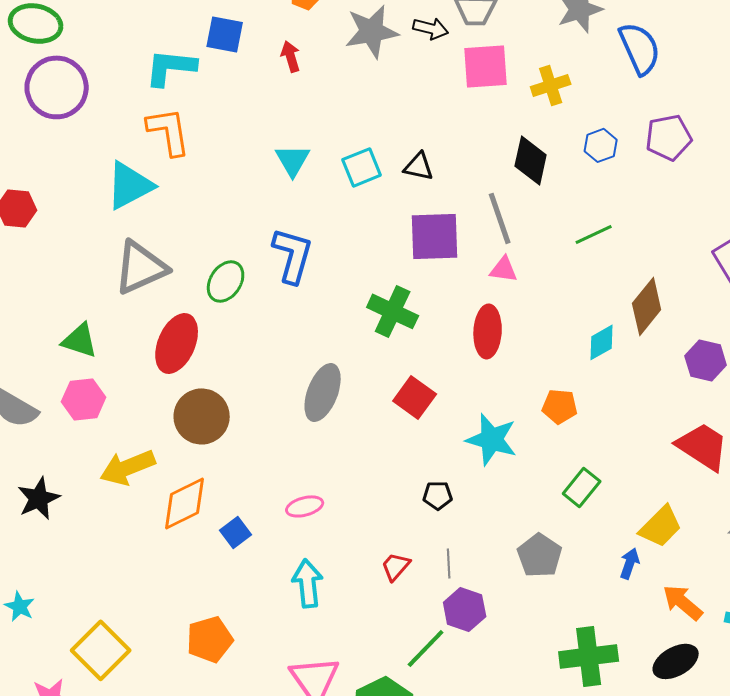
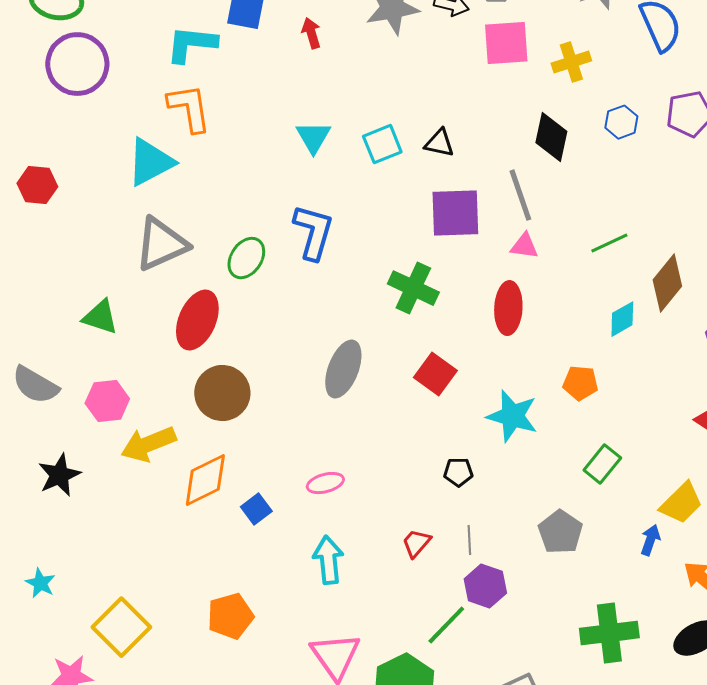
green line: (594, 234) -> (609, 243), moved
pink hexagon: (84, 399) -> (107, 401), moved

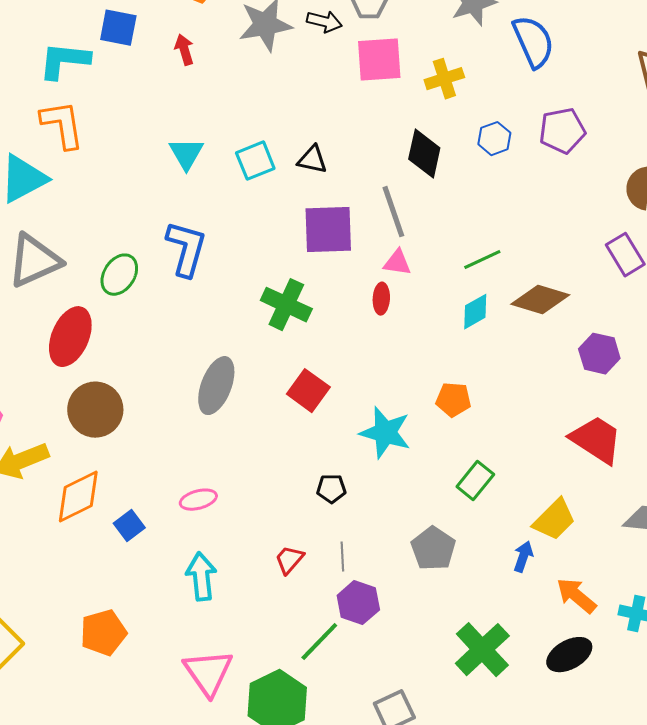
brown diamond: (667, 283) -> (540, 300), turned 68
red ellipse: (508, 308) -> (381, 299), moved, size x0.6
cyan diamond: (622, 319) -> (475, 312), moved
green cross: (609, 633) -> (482, 650), turned -36

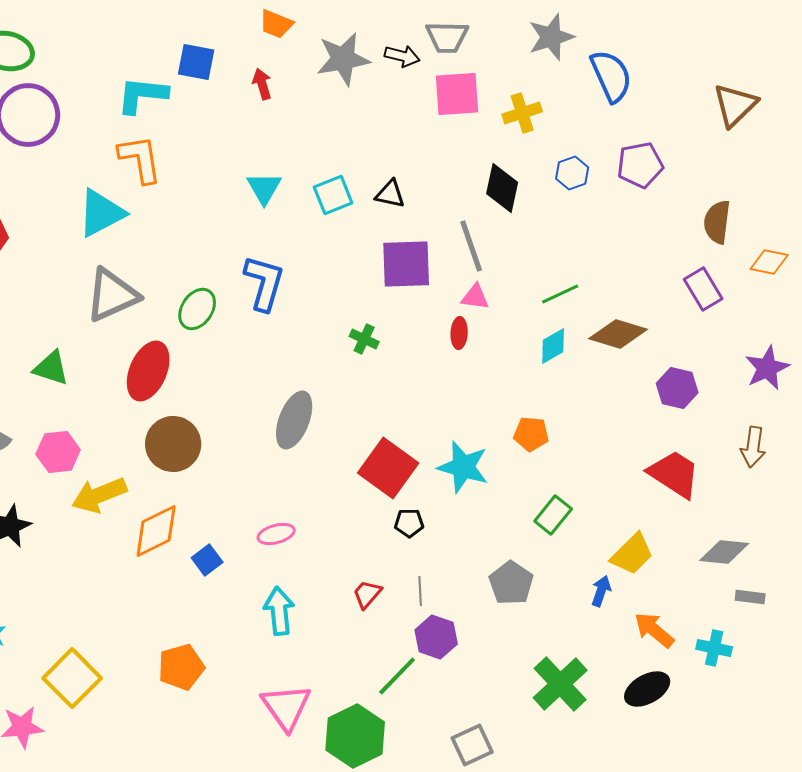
green cross: (286, 305) -> (364, 339), size x0.6
red square: (308, 391) -> (388, 468), moved, size x1.4

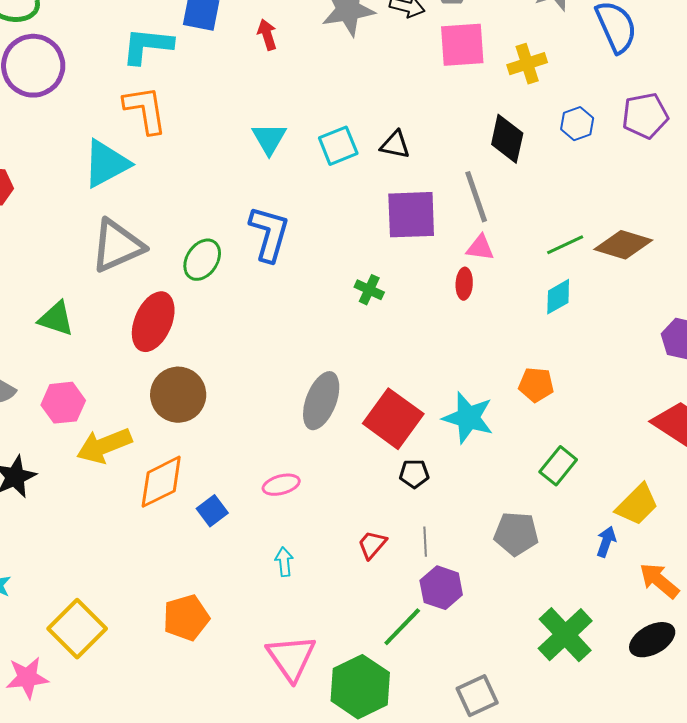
brown diamond: (618, 334) -> (623, 245), moved
gray ellipse: (294, 420) -> (321, 401), moved
gray pentagon: (511, 583) -> (516, 534), turned -30
cyan arrow: (279, 611) -> (284, 562), size x0.6

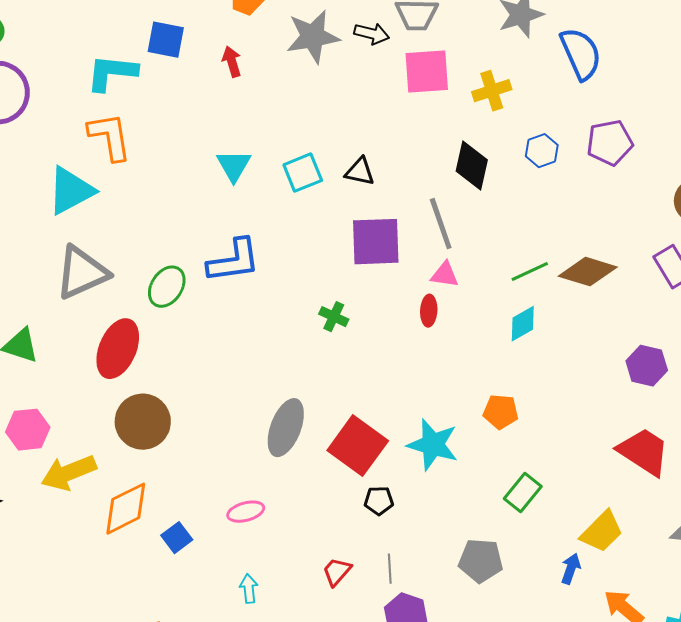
blue L-shape: (269, 234) -> (234, 261), turned 66

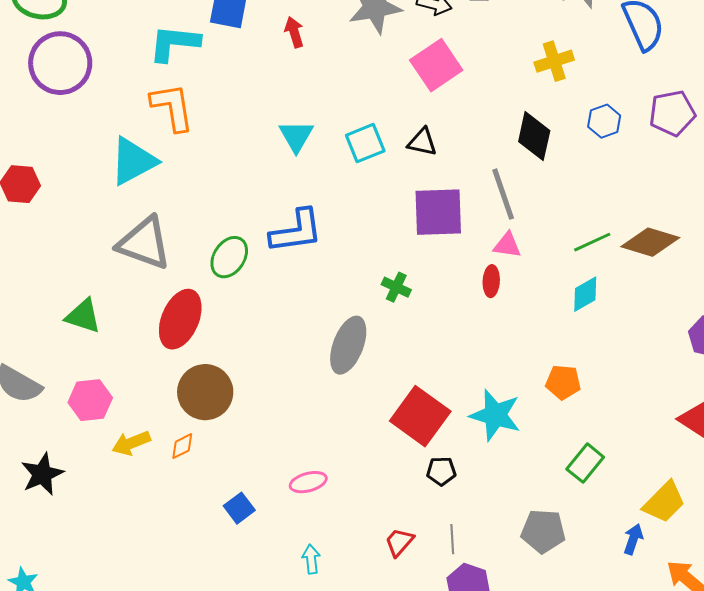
pink square: (427, 72) -> (436, 65), moved, turned -30
gray triangle: (82, 273) -> (144, 243), turned 44
gray ellipse: (286, 428) -> (348, 345), moved
yellow arrow: (69, 473) -> (131, 443), size x0.7
orange diamond: (126, 509) -> (182, 446), moved, size x0.5

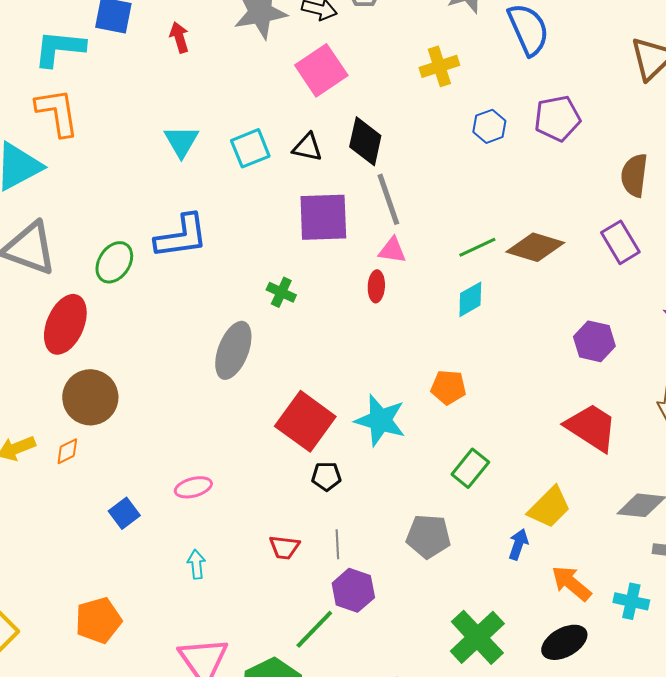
black diamond: (534, 136) -> (365, 141), moved
red trapezoid: (399, 542) -> (284, 547), turned -124

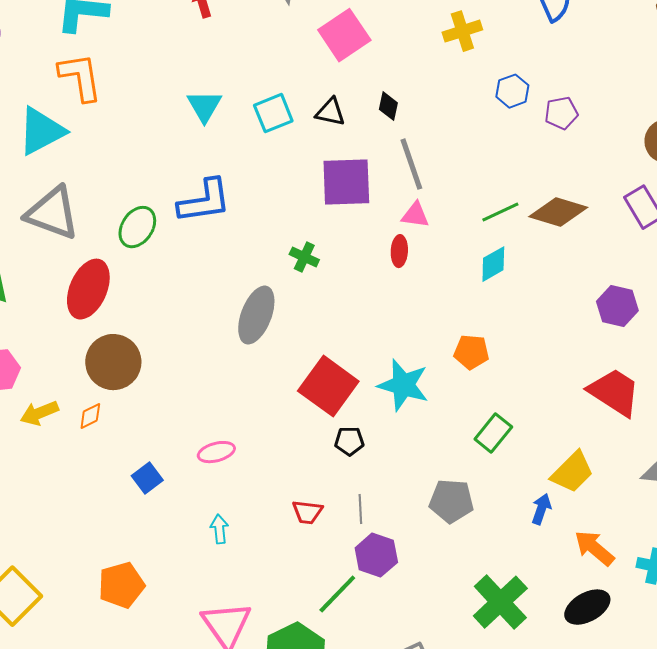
purple pentagon: (557, 118) -> (561, 113), moved, size x0.7
black diamond: (365, 141) -> (388, 106), size x0.6

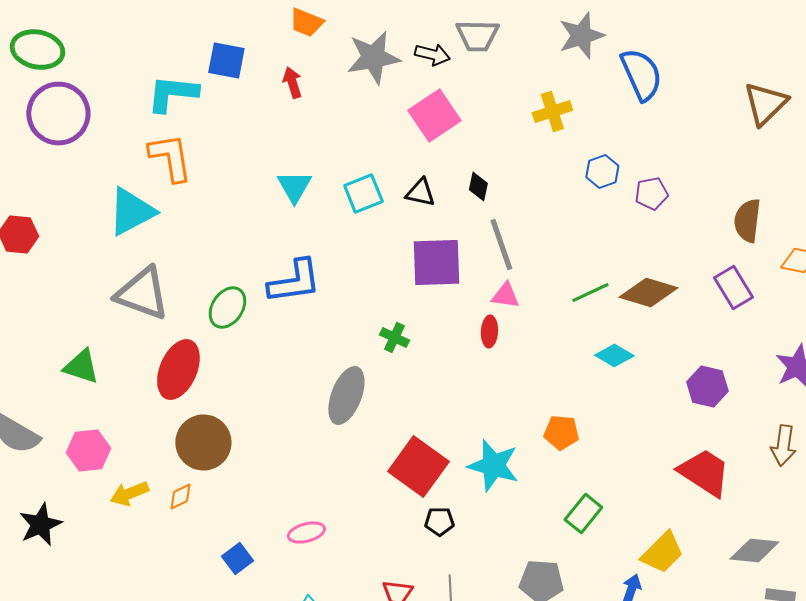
cyan diamond: (493, 264) -> (614, 356), moved, turned 60

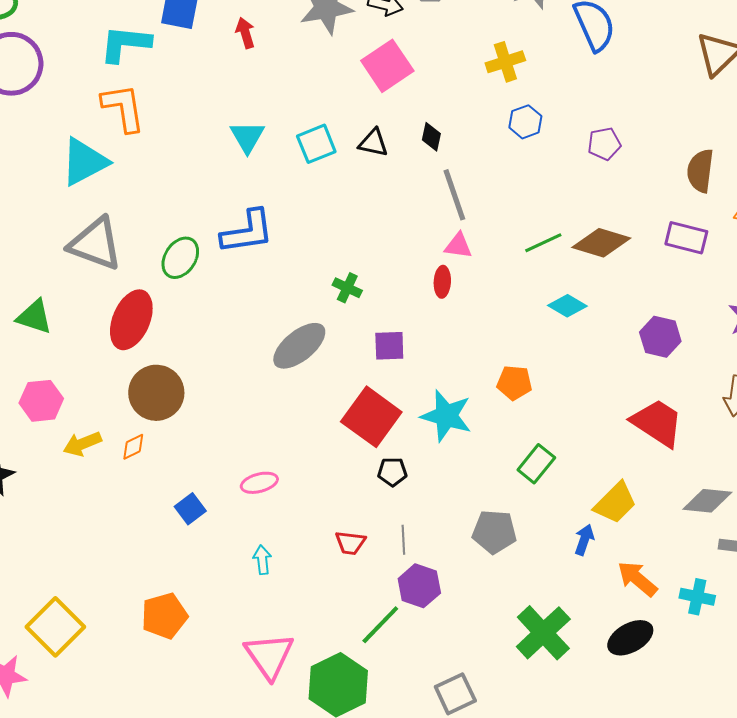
blue hexagon: (602, 172) -> (525, 122), moved
purple square: (436, 262) -> (389, 346), moved, size x0.6
purple rectangle: (733, 288) -> (686, 238), turned -45
gray ellipse: (346, 396) -> (299, 346), turned 30

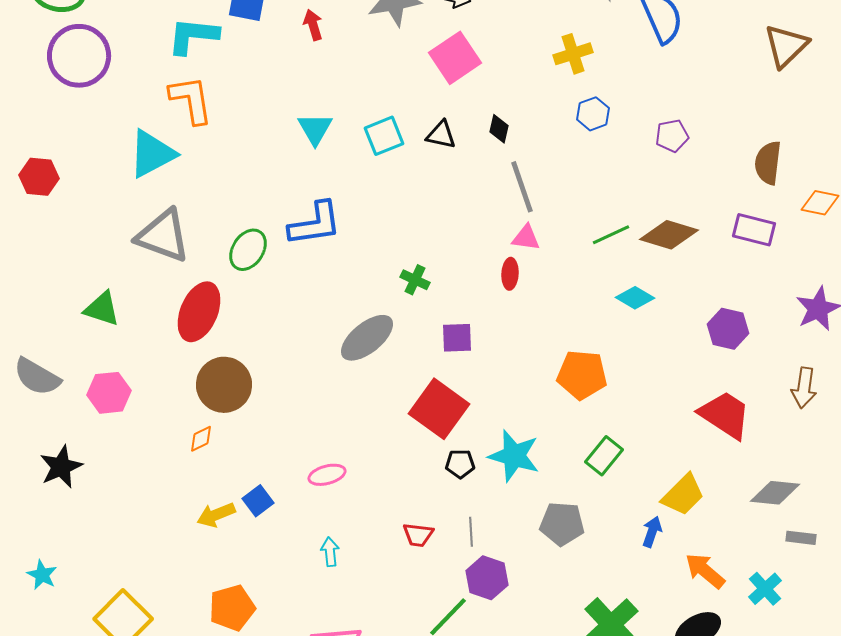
orange pentagon: (514, 383) -> (582, 375), size x1.4
cyan star: (446, 416) -> (514, 456), moved
yellow arrow: (82, 444) -> (216, 515), moved
cyan cross: (697, 597) -> (765, 589), turned 36

